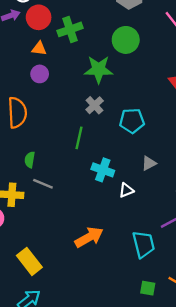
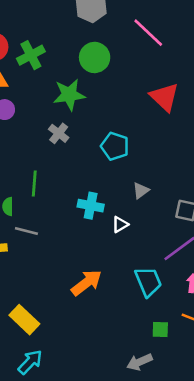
gray cross: (95, 105) -> (59, 133), moved
cyan pentagon: (132, 121) -> (115, 146), turned 30
green line: (79, 138) -> (34, 184), moved

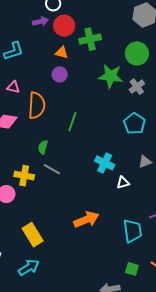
gray cross: (59, 133) -> (137, 87), moved
green line: (34, 184) -> (72, 122), moved

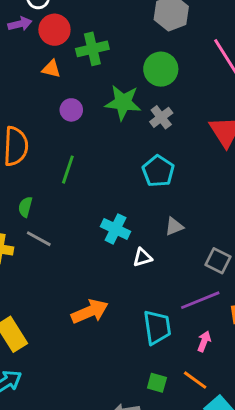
purple circle: (60, 74) -> (71, 110), moved

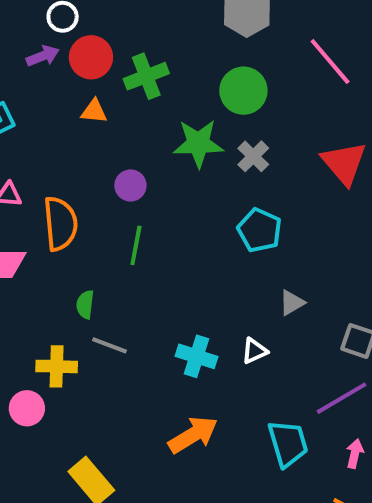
purple circle: (71, 110) -> (130, 185), moved
cyan cross: (116, 229) -> (197, 356), moved

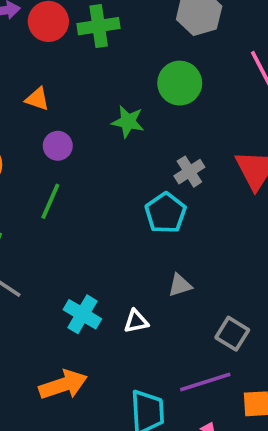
green cross: (146, 76) -> (99, 26), moved
orange triangle: (94, 111) -> (37, 99), moved
green star: (198, 143) -> (128, 122), size x0.7
gray cross: (253, 156) -> (189, 172), moved

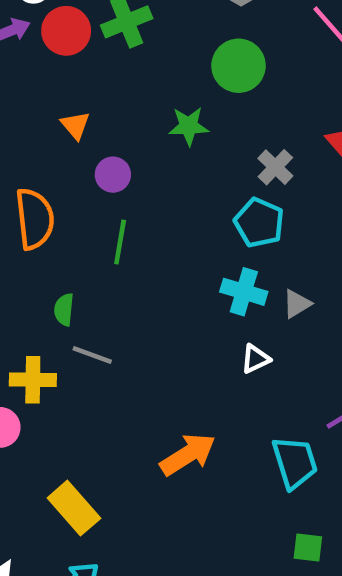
orange triangle: (37, 99) -> (75, 125), turned 45
cyan cross: (82, 314) -> (244, 292), moved

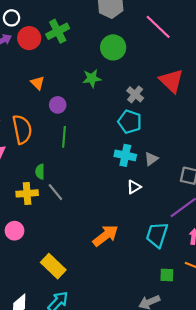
gray line: (92, 355) -> (55, 192), turned 36
yellow cross: (33, 380) -> (27, 193), moved
cyan trapezoid: (295, 462) -> (157, 235), turned -140

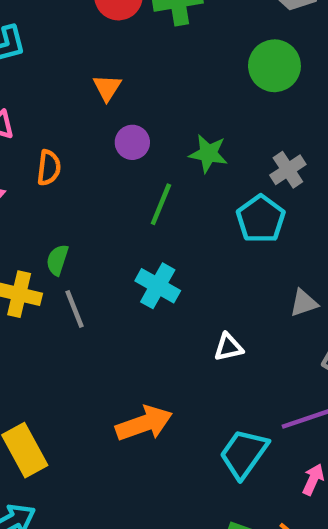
green star: (92, 78) -> (208, 154), moved
orange semicircle: (22, 129) -> (49, 168), size x0.6
green line: (64, 137) -> (161, 204), moved
cyan cross: (125, 155) -> (158, 286), moved
gray triangle: (151, 159) -> (304, 303), moved

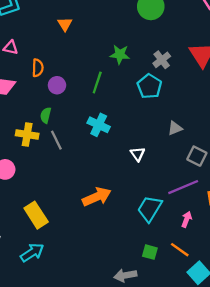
purple circle: (132, 142) -> (57, 85), moved
white triangle: (228, 347) -> (138, 154), turned -49

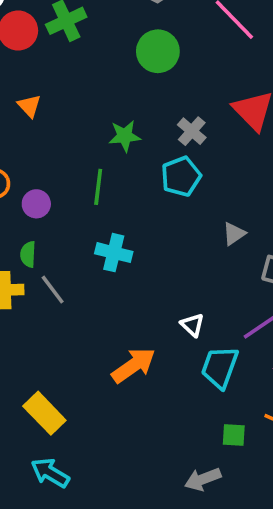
cyan pentagon: (149, 86) -> (181, 176), turned 30
white triangle: (138, 154) -> (192, 325), moved
cyan arrow: (32, 253) -> (50, 473), turned -105

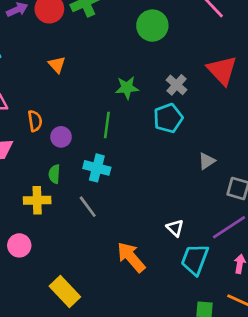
cyan cross: (114, 253) -> (97, 168), moved
gray line: (53, 290) -> (88, 207), moved
orange arrow: (134, 365) -> (131, 257), turned -96

